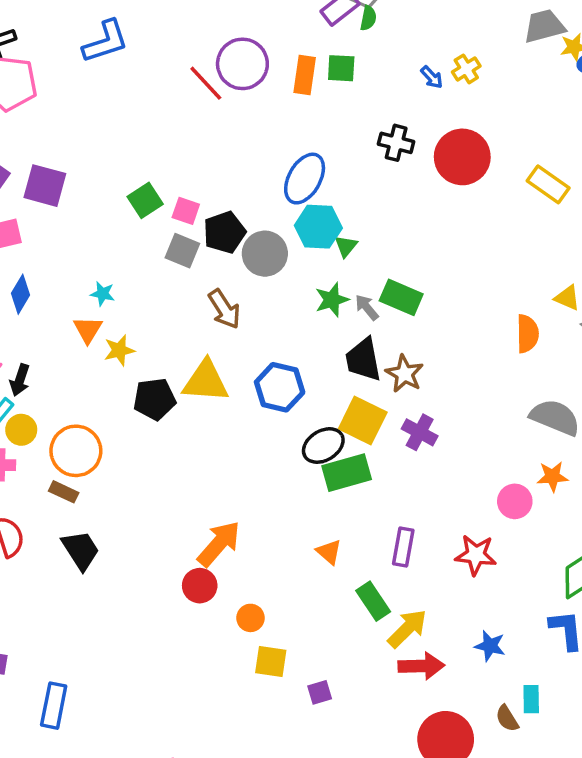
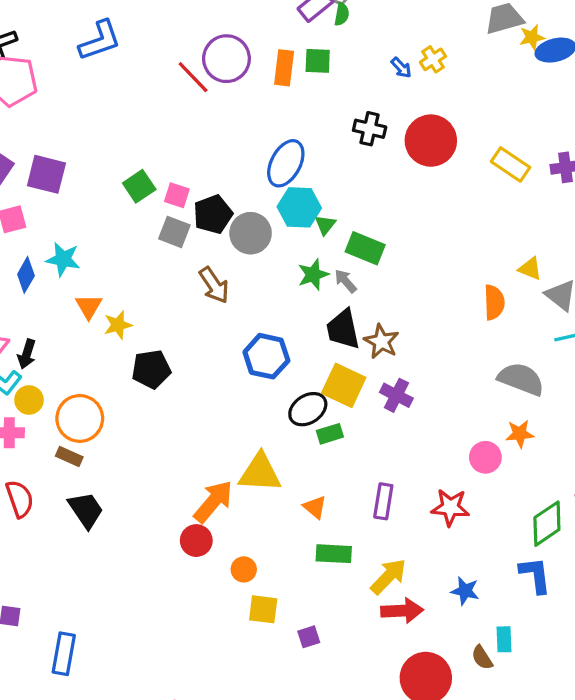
cyan star: (103, 294) -> (63, 259), moved, size x1.5
green rectangle: (401, 297) -> (365, 248), moved
yellow triangle: (206, 381) -> (260, 473), moved
green rectangle: (347, 473) -> (330, 434), size x0.6
green rectangle: (373, 601) -> (334, 554), moved, turned -52

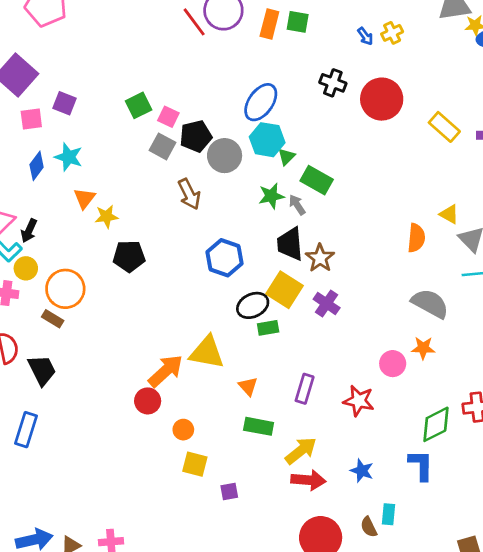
purple square: (46, 174) -> (65, 103), moved, size x0.7
black trapezoid: (86, 510) -> (42, 370), moved
blue rectangle: (64, 654) -> (26, 430), moved

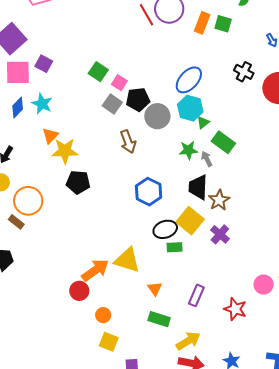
green square: (139, 105) -> (98, 72), turned -36
pink square: (31, 119) -> (18, 72), size x1.5
yellow star: (106, 216) -> (65, 151), size x1.5

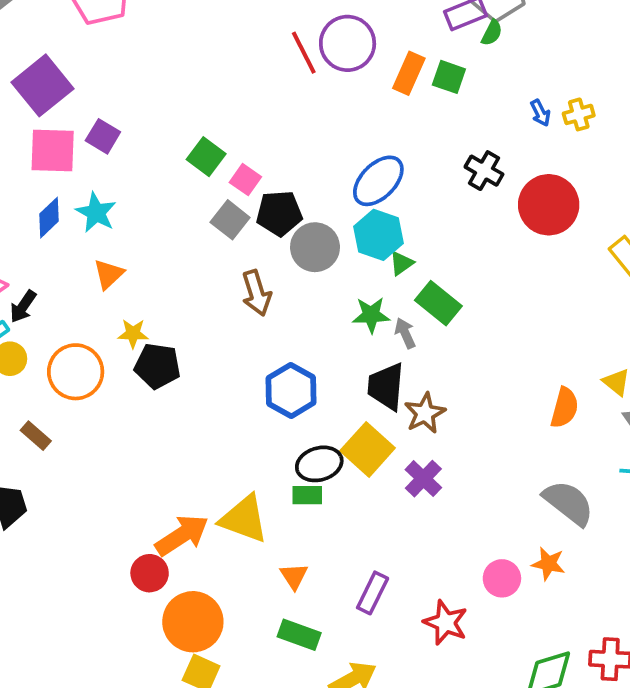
yellow star: (65, 151) -> (133, 334), moved, size x0.6
orange circle: (28, 201) -> (76, 372), moved
green rectangle: (175, 247) -> (307, 495), moved
orange circle: (103, 315) -> (193, 622), size x2.0

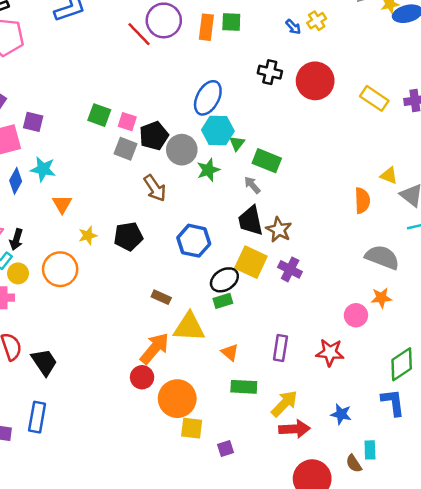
green star: (371, 315) -> (208, 170), moved
black pentagon: (157, 366) -> (128, 236), moved
brown rectangle: (36, 436) -> (161, 297), moved

